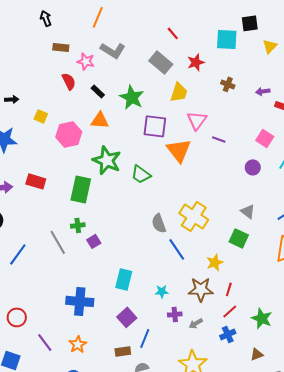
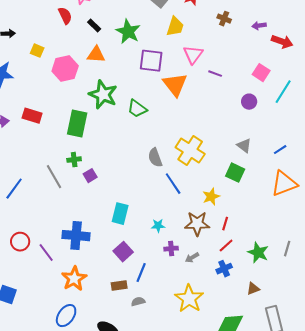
red circle: (17, 317) -> (20, 242), moved
purple line: (45, 342) -> (46, 253), moved
orange star: (78, 344) -> (74, 279), size x1.4

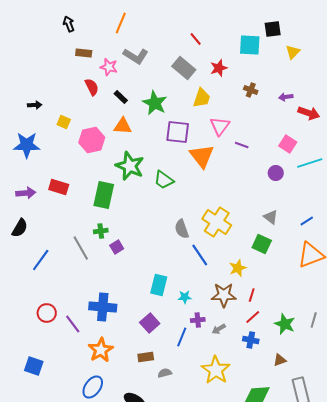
cyan line: (283, 92) -> (310, 163), turned 40
cyan rectangle: (120, 214) -> (159, 285), moved
blue cross: (224, 269) -> (251, 340), turned 35
blue line: (141, 273) -> (182, 337), moved

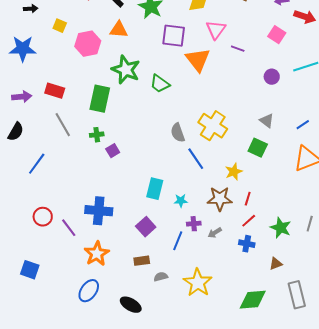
pink square: (288, 144) -> (277, 35), moved
gray line: (81, 248) -> (63, 125), moved
yellow star: (216, 370) -> (198, 283), moved

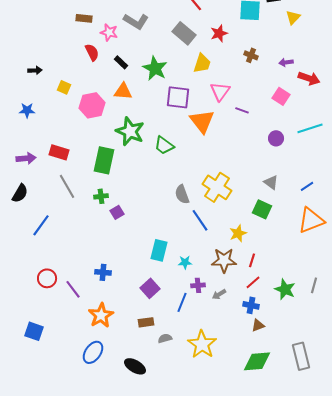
blue star: (23, 49) -> (27, 110), size x0.6
blue cross: (99, 211) -> (103, 272), size x0.6
brown triangle: (276, 264) -> (258, 325), moved

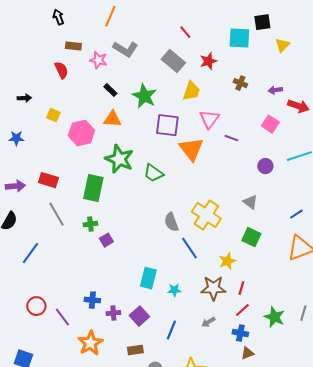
red semicircle: (92, 52) -> (61, 70), moved
gray triangle: (271, 182) -> (250, 202), moved
purple cross: (198, 285) -> (113, 313), moved

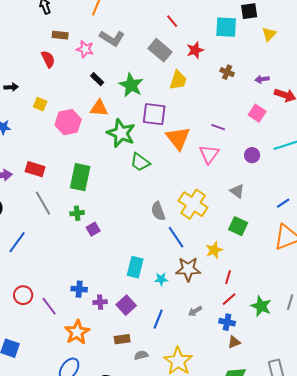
pink triangle: (209, 119) -> (209, 154), moved
green star: (119, 159) -> (121, 133), moved
brown star: (213, 288) -> (188, 269), moved

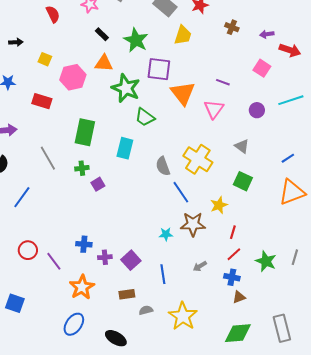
red rectangle: (35, 169) -> (42, 101), moved
cyan rectangle: (135, 267) -> (125, 148), moved
blue line: (158, 319) -> (163, 274), turned -30

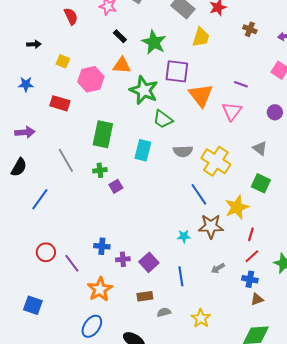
gray semicircle: (163, 166) -> (183, 151), moved, turned -72
yellow star: (219, 205) -> (237, 207), size x1.4
yellow star: (183, 316) -> (201, 318), size x0.7

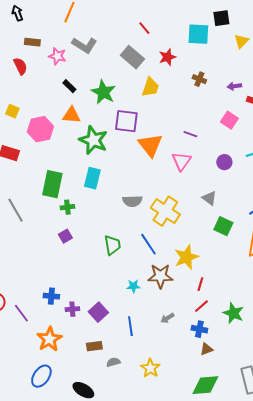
green trapezoid: (163, 119) -> (112, 245), moved, turned -135
cyan rectangle: (143, 150) -> (92, 178), moved
green cross: (100, 170) -> (67, 207), moved
green square: (261, 183) -> (223, 226), moved

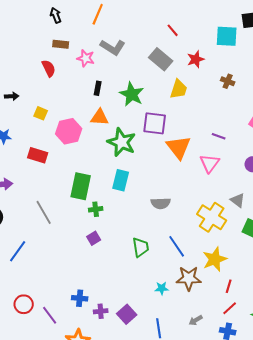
black arrow: (17, 13) -> (56, 15), moved
black rectangle: (69, 86) -> (98, 88), turned 56
yellow cross: (165, 211) -> (212, 217), moved

